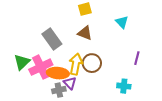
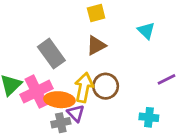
brown triangle: (85, 33) -> (96, 45), turned -49
purple line: (137, 58) -> (167, 79), turned 48

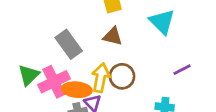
cyan triangle: (146, 31) -> (162, 22), size x1.5
brown triangle: (96, 45) -> (113, 36), turned 42

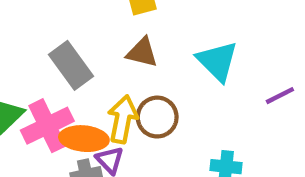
cyan triangle: (162, 22) -> (217, 61), moved
purple line: (182, 70) -> (280, 96), moved

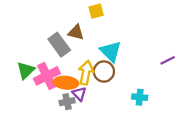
brown triangle: (142, 52) -> (76, 32), moved
cyan triangle: (217, 61) -> (111, 51), moved

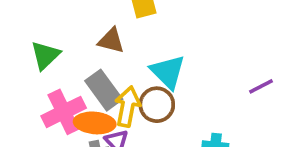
gray rectangle: (59, 45) -> (104, 90), moved
green triangle: (26, 70) -> (45, 55), moved

